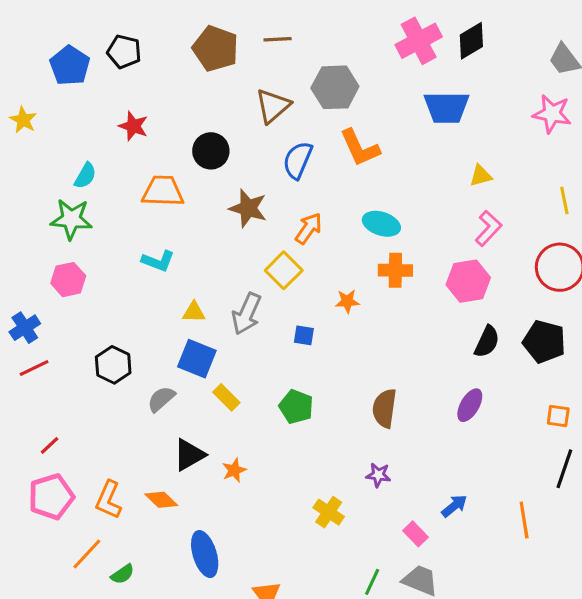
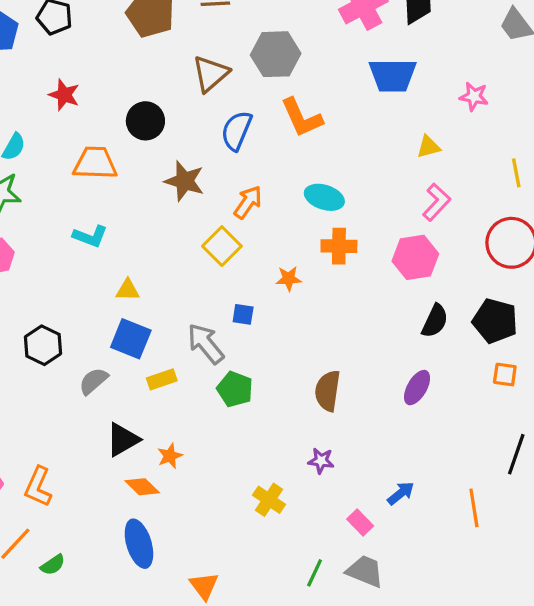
pink star: (552, 114) -> (474, 96), moved, size x0.7
gray arrow: (247, 314) -> (206, 344), moved, turned 117
yellow rectangle: (226, 397) -> (162, 379), turned -64
orange square: (558, 416) -> (505, 375), moved
orange diamond: (161, 500) -> (142, 487), moved

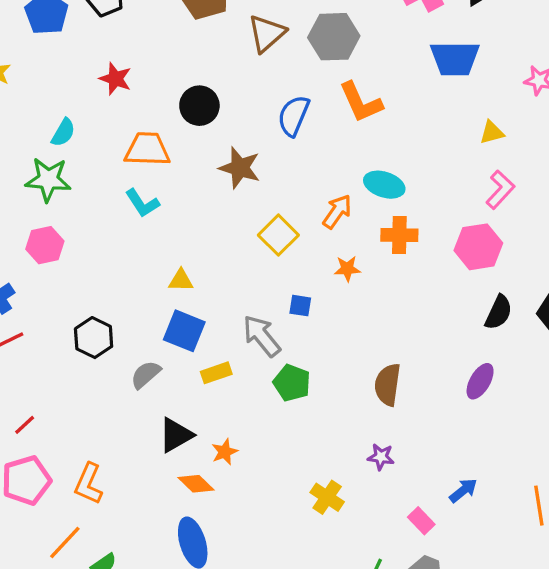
brown triangle: (211, 74) -> (267, 33), moved
orange arrow: (248, 202) -> (337, 211), moved
cyan L-shape: (90, 236) -> (142, 203), moved, turned 36

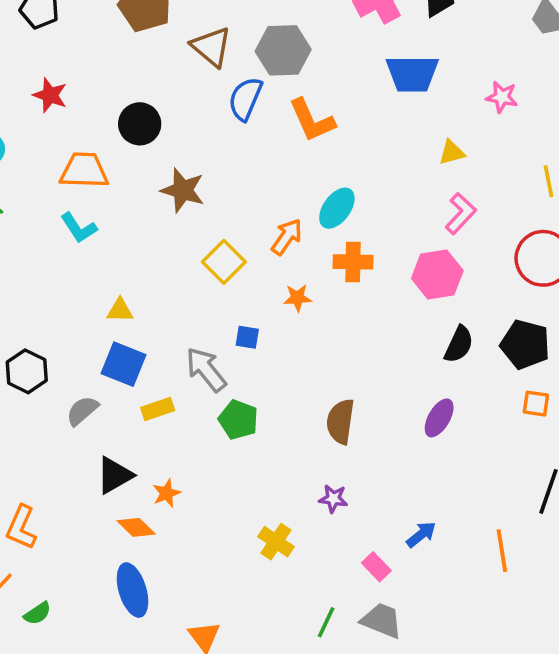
brown triangle: (267, 33) -> (211, 47), turned -39
blue semicircle: (294, 116) -> (245, 99), moved
cyan ellipse: (384, 185) -> (337, 208), turned -72

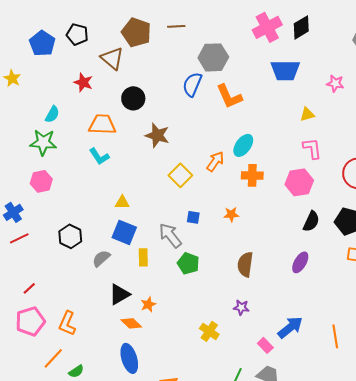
brown triangle: (211, 47) -> (112, 58), moved
pink L-shape: (461, 214) -> (312, 148), turned -50
orange star: (297, 298) -> (231, 214), moved
yellow rectangle: (158, 409) -> (143, 257), turned -72
blue arrow: (421, 534) -> (290, 327), size x1.5

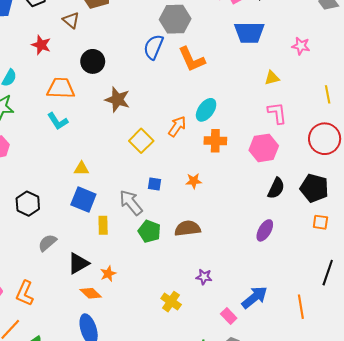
brown triangle: (112, 58) -> (71, 20), size x0.7
gray semicircle: (101, 258) -> (47, 243), moved
brown semicircle: (245, 264) -> (188, 228), moved, turned 75

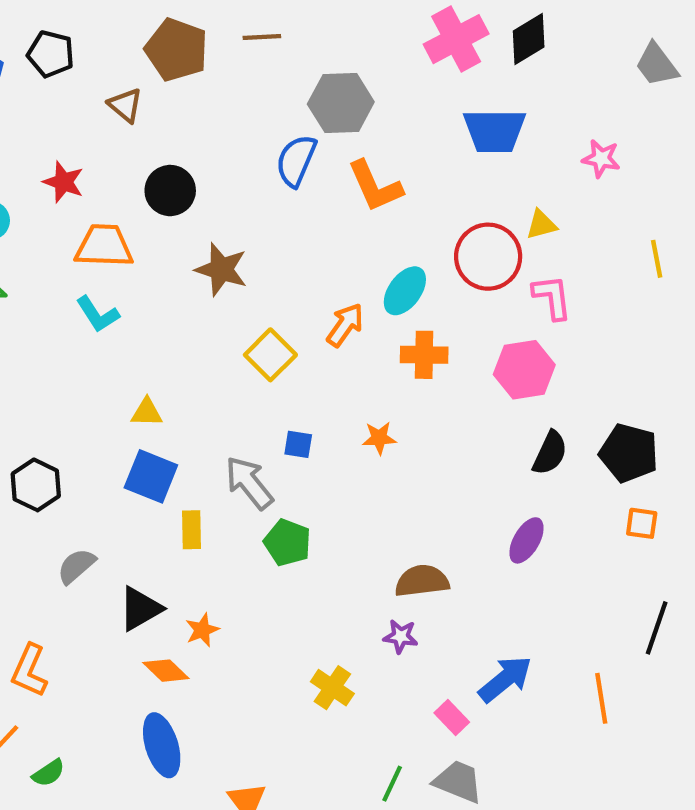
red star: (41, 45) -> (63, 182), moved
red circle: (325, 139) -> (488, 257), moved
brown semicircle: (188, 228) -> (422, 581), moved

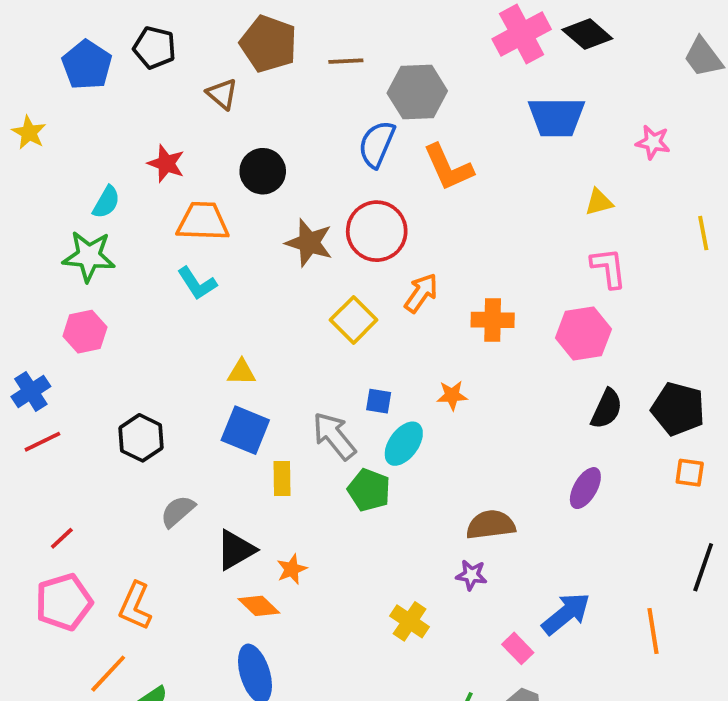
brown line: (262, 37) -> (346, 61), moved
black diamond: (529, 39) -> (587, 34), turned 72
red circle: (488, 257) -> (377, 231), moved
cyan ellipse: (405, 291) -> (404, 444), moved

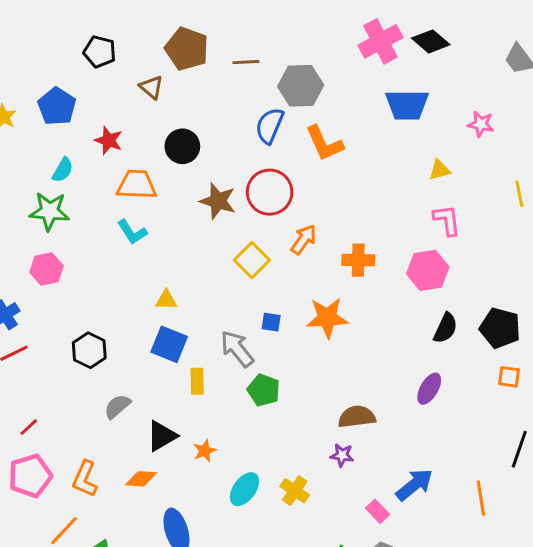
blue pentagon: (87, 65) -> (57, 106), moved
orange star: (452, 395) -> (327, 318), size x1.8
cyan ellipse: (404, 444) -> (244, 489), moved
orange diamond: (259, 606) -> (141, 479), moved, turned -40

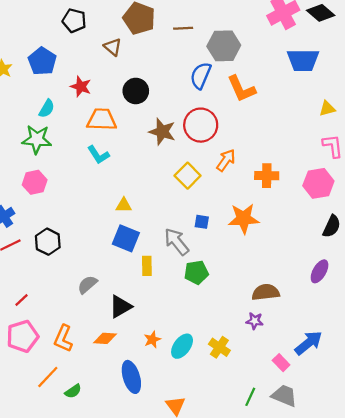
black hexagon: (89, 350) -> (48, 242), moved
green pentagon: (264, 390) -> (196, 272), turned -30
orange star: (205, 451) -> (152, 340), moved

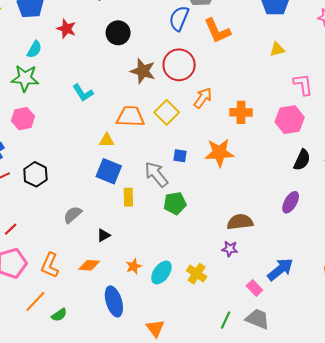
yellow triangle: (327, 109) -> (277, 49), moved
orange trapezoid: (102, 120) -> (130, 117), moved
black triangle: (120, 307) -> (104, 235), size x0.6

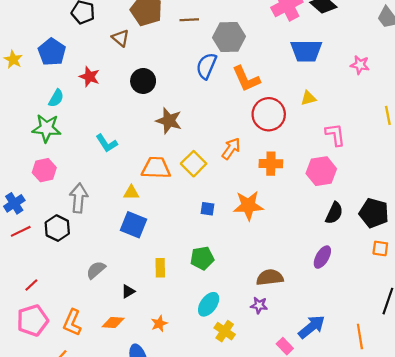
red circle: (179, 65) -> (269, 114), moved
gray arrow: (156, 174) -> (79, 198), moved, turned 44
yellow rectangle: (128, 197) -> (160, 268), moved
cyan ellipse: (161, 273) -> (209, 304), moved

